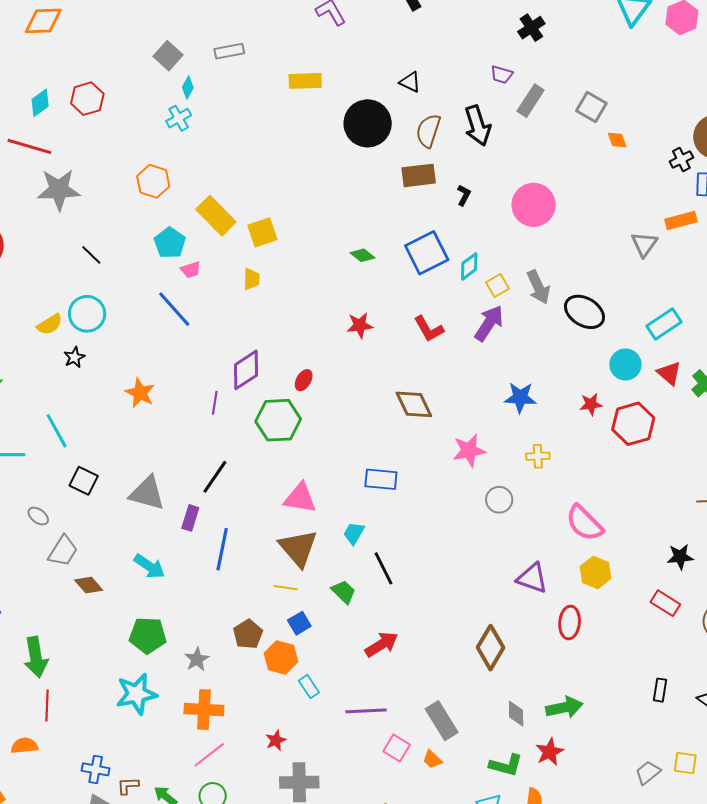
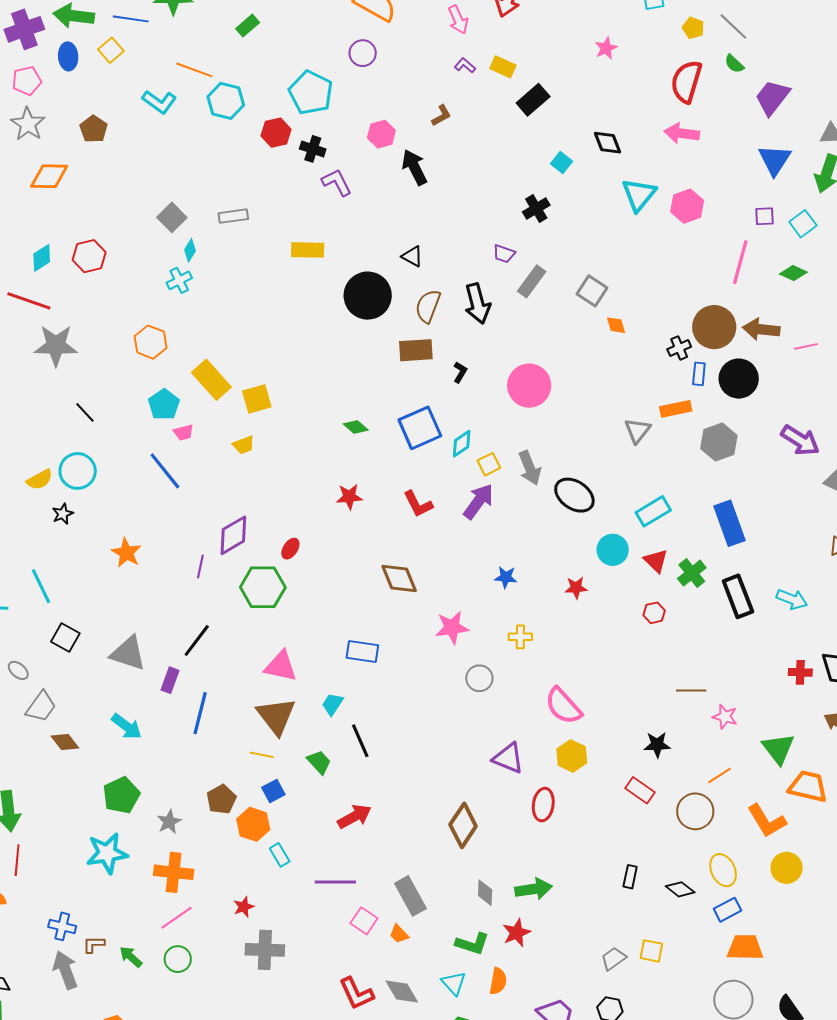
yellow trapezoid: (251, 279) -> (244, 445), turned 65
blue star: (520, 397) -> (506, 577), size x0.7
red hexagon: (633, 424) -> (654, 613), moved, size x0.5
green pentagon: (148, 635) -> (121, 795), turned -30

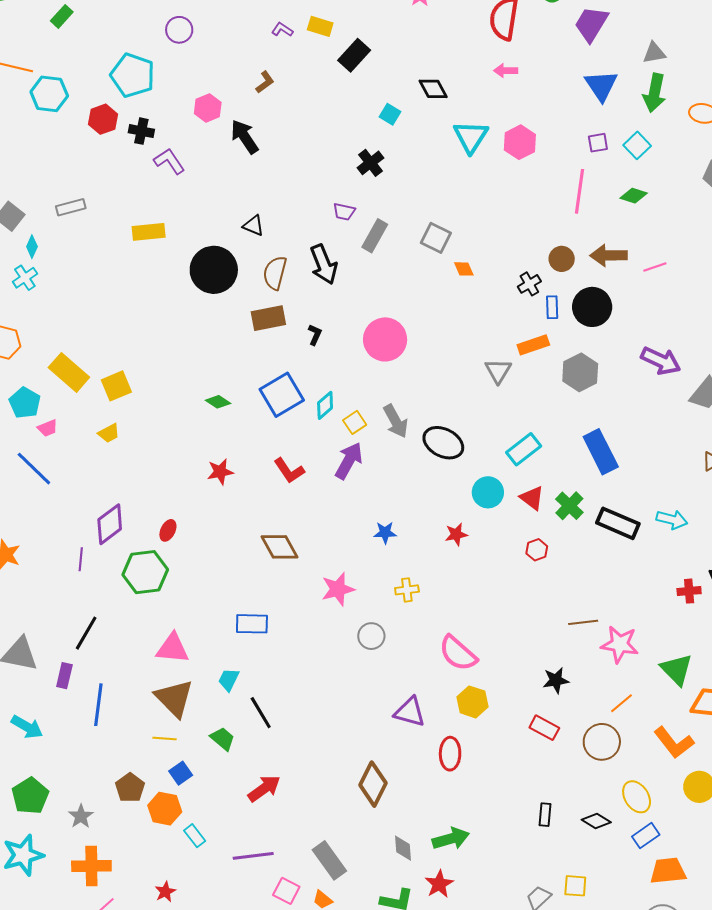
pink arrow: (682, 133) -> (506, 71), size x0.7
brown circle: (714, 327) -> (562, 259), size x0.6
black rectangle: (738, 596) -> (618, 523), turned -39
pink star: (725, 717) -> (620, 644), size x1.5

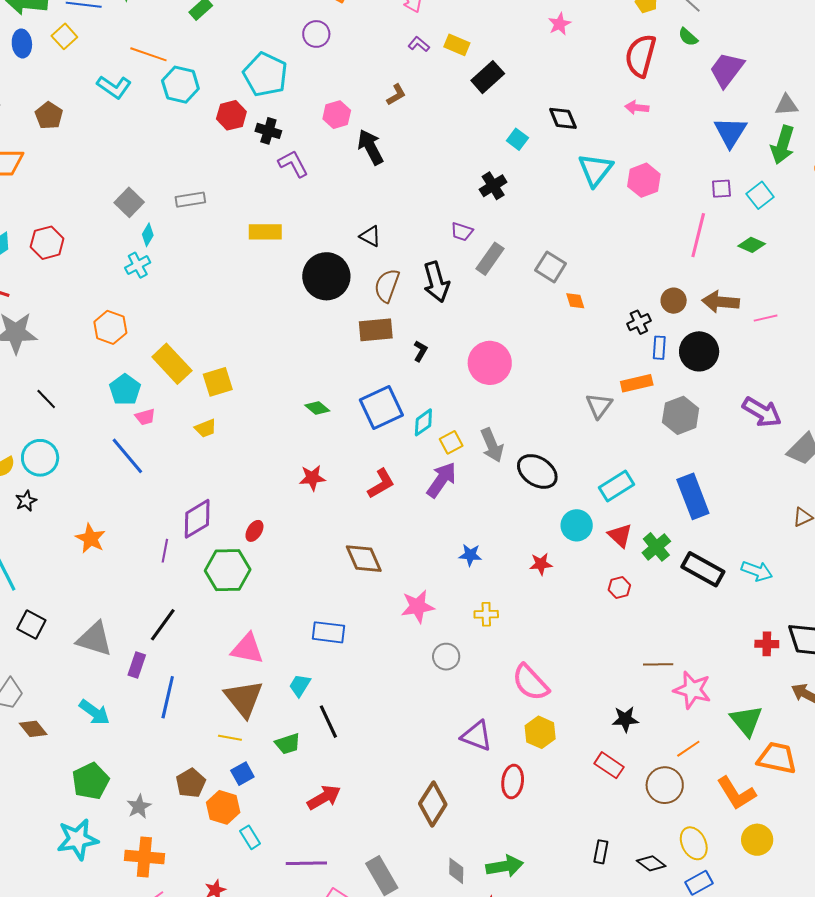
red L-shape: (289, 471) -> (381, 484), turned -92
green trapezoid: (223, 739) -> (288, 744), turned 116

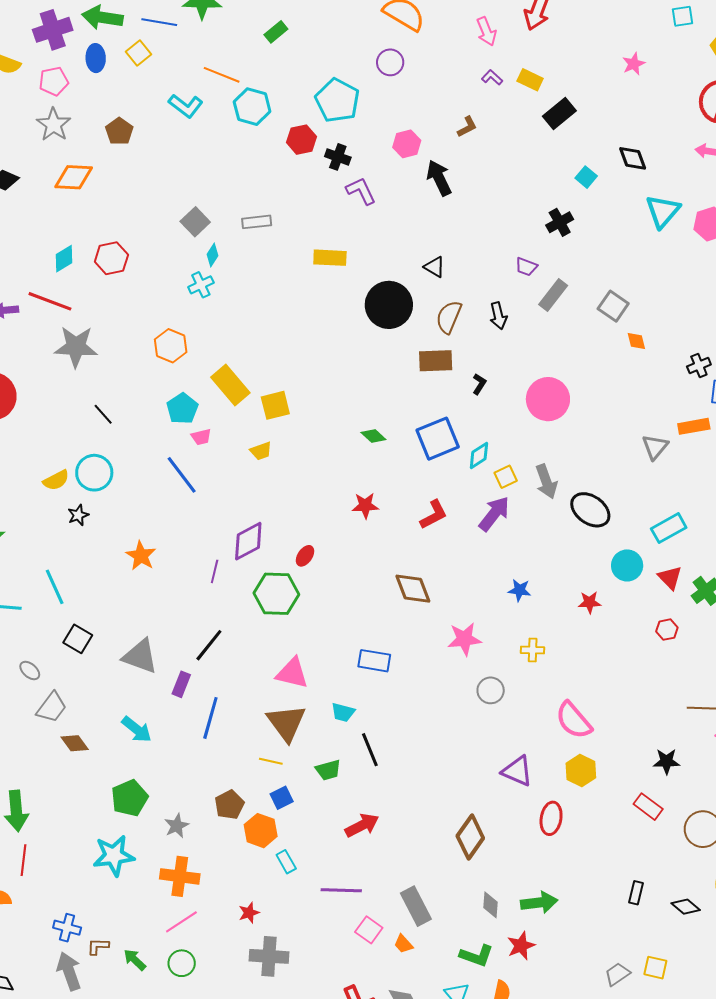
black arrow: (436, 282) -> (498, 316), size x0.7
cyan trapezoid: (300, 685) -> (343, 712), turned -110

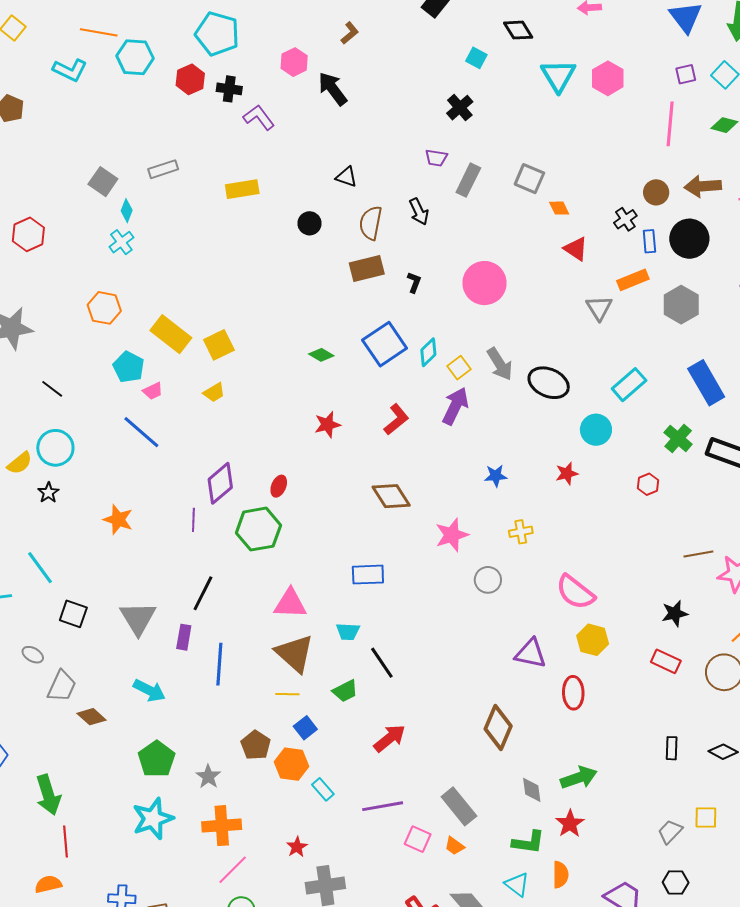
black circle: (389, 305) -> (310, 223), size x0.5
red triangle: (670, 578) -> (576, 249), moved
gray triangle: (140, 656) -> (138, 618), turned 51

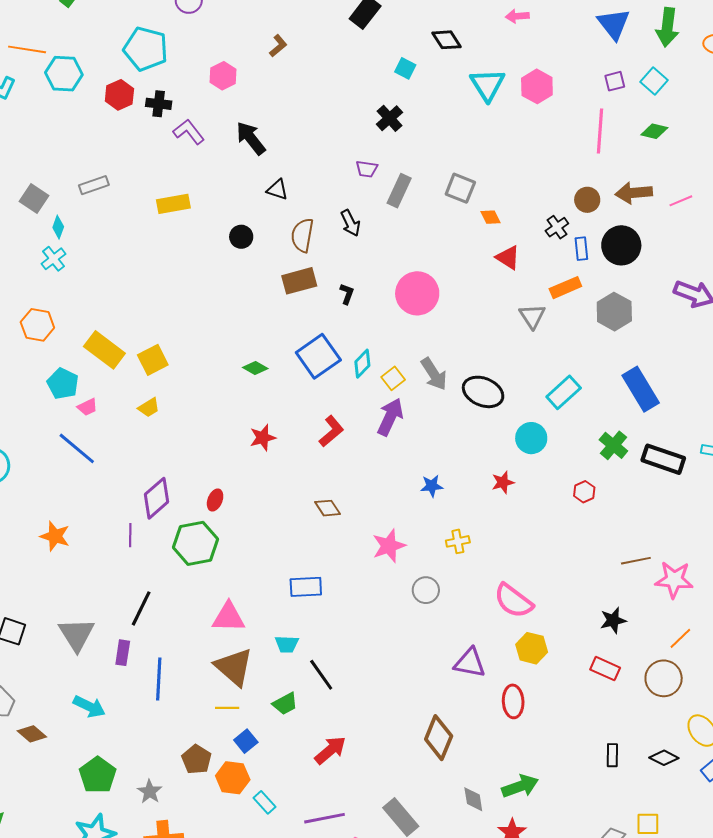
black arrow: (333, 89) -> (251, 138), moved
brown diamond: (391, 496) -> (328, 508), size x0.7

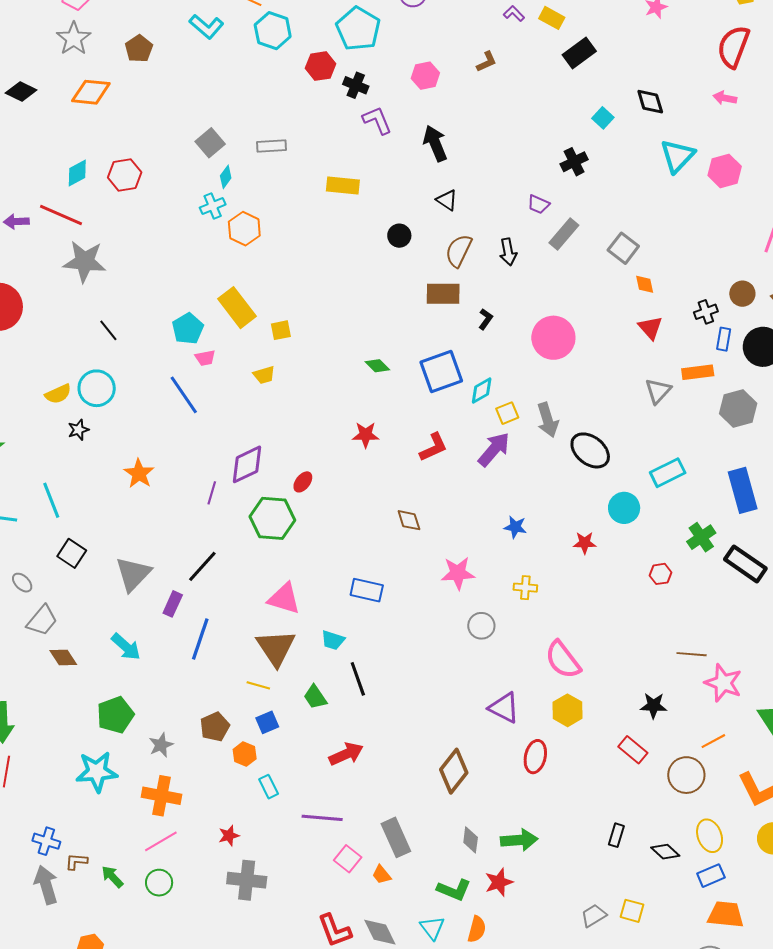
orange hexagon: (37, 325) -> (244, 229), moved
yellow square: (153, 360) -> (281, 330), size x0.7
green trapezoid: (285, 704) -> (315, 697), turned 68
orange hexagon: (233, 778) -> (245, 754), size x0.7

